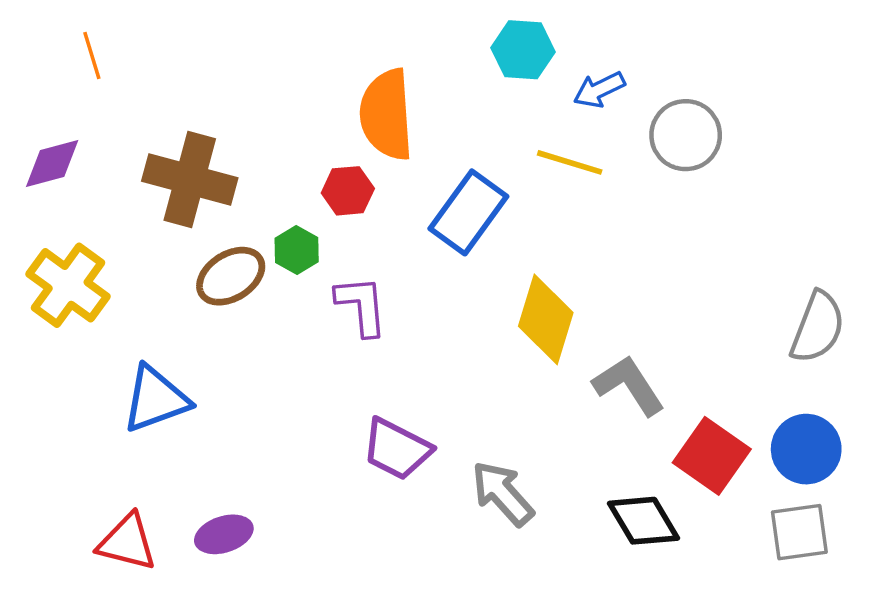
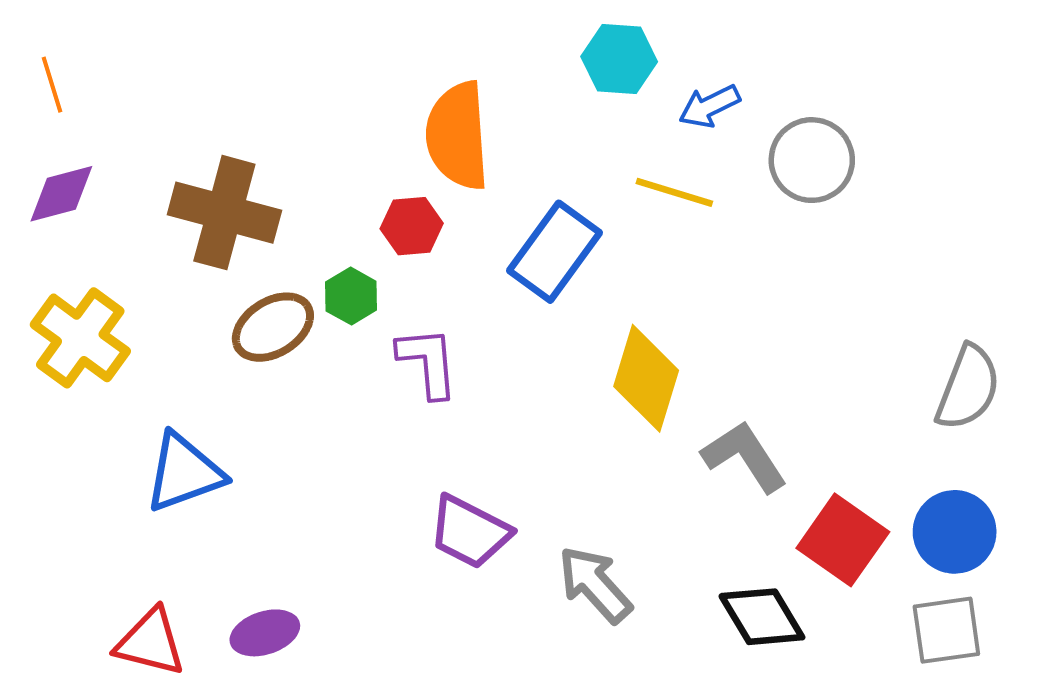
orange line: (92, 56) -> (52, 85), moved

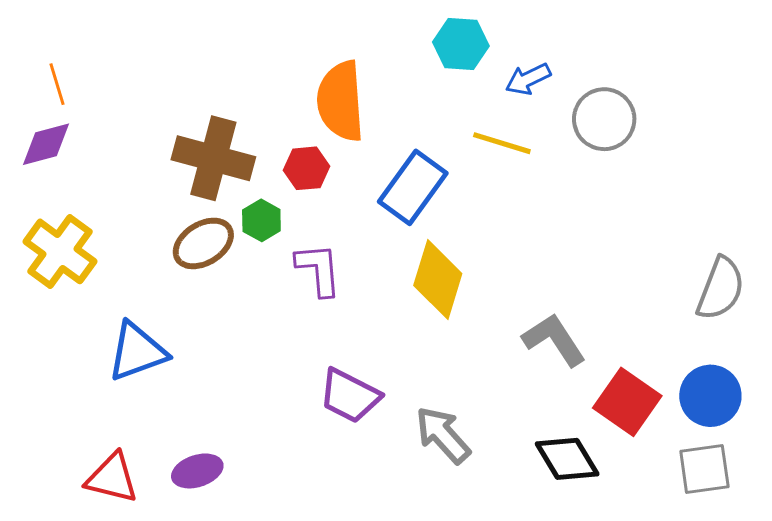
orange line: (52, 85) -> (57, 84), moved
brown cross: (224, 213) -> (213, 158), moved
yellow diamond: (646, 378) -> (438, 280), moved

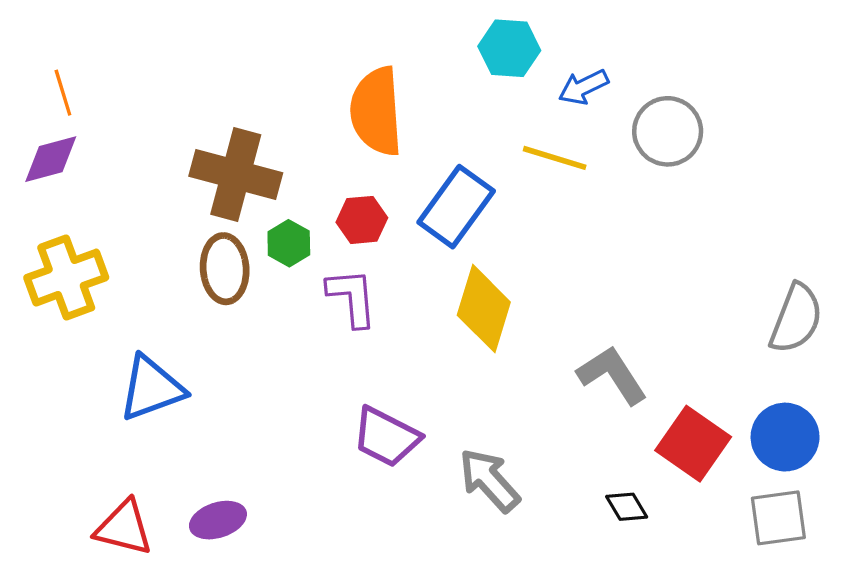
red hexagon: (307, 168) -> (362, 220), moved
brown ellipse: (203, 243) -> (225, 269), turned -62
yellow cross: (60, 251) -> (66, 278), turned 34
black diamond: (567, 459) -> (627, 507), size x0.6

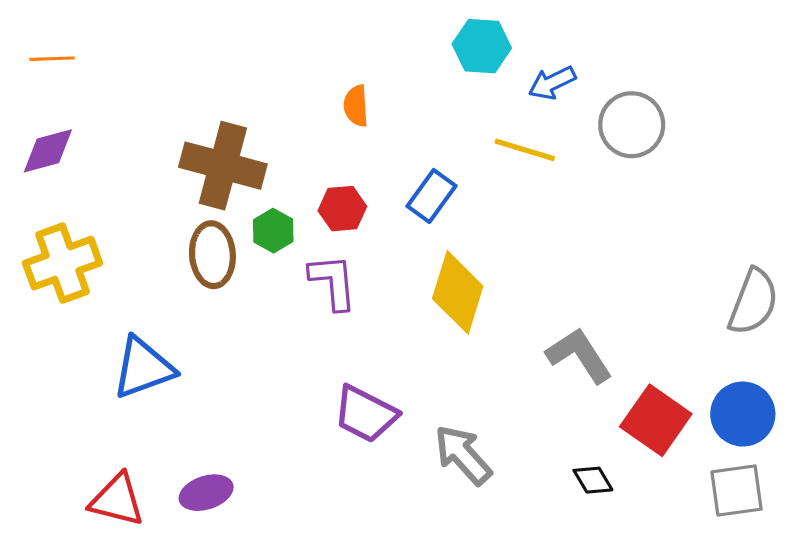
orange line: (63, 93) -> (52, 59), moved, turned -75
orange semicircle: (376, 111) -> (356, 106), size x0.5
blue rectangle: (456, 207) -> (431, 196), size x0.7

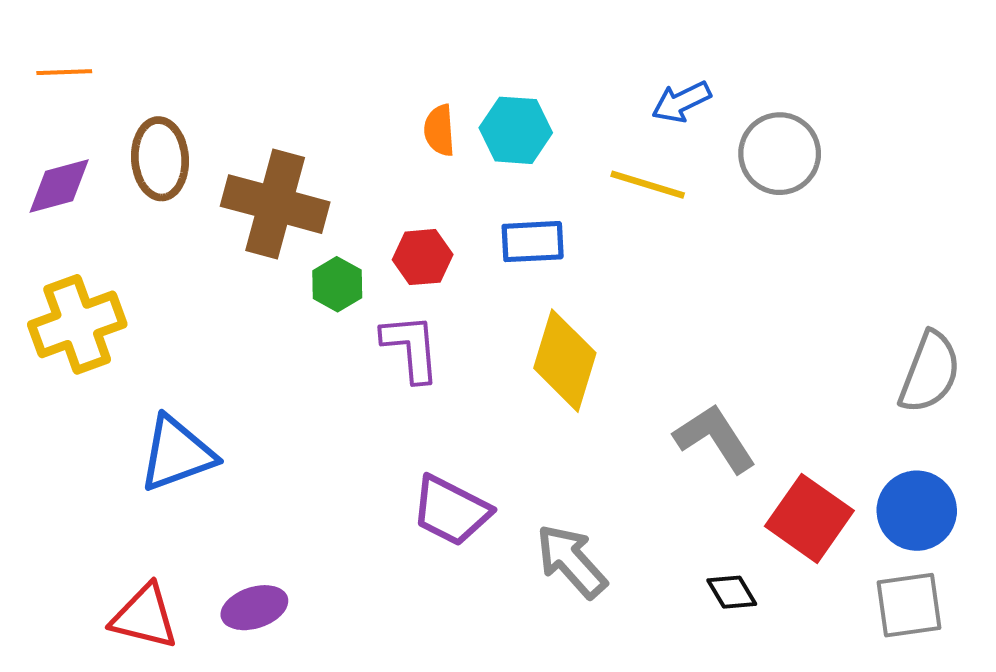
cyan hexagon: (482, 46) -> (516, 130), moved
blue rectangle: (431, 196) -> (533, 242), turned 51
brown ellipse: (212, 255) -> (160, 159), moved

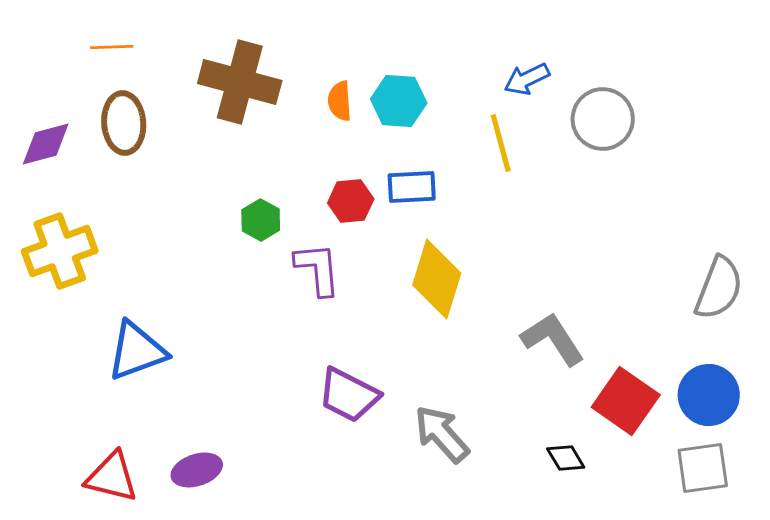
orange line: (64, 72) -> (112, 47), moved
yellow line: (648, 185) -> (501, 143), turned 58
brown cross: (275, 204) -> (240, 82), moved
red hexagon: (423, 257) -> (351, 201), moved

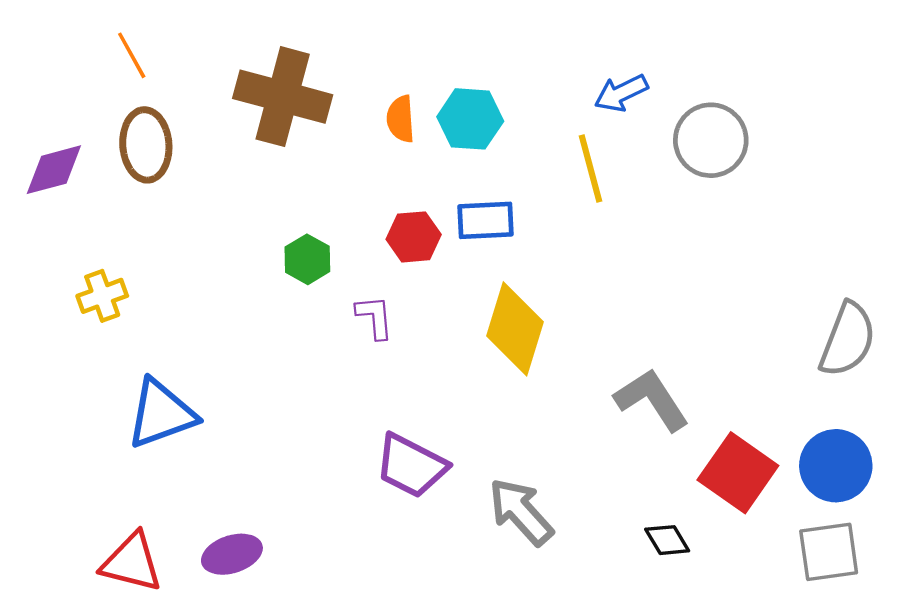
orange line: (112, 47) -> (132, 55), turned 63
yellow cross: (60, 251) -> (102, 296), moved, size x0.6
purple L-shape: (318, 269) -> (375, 317), size x0.7

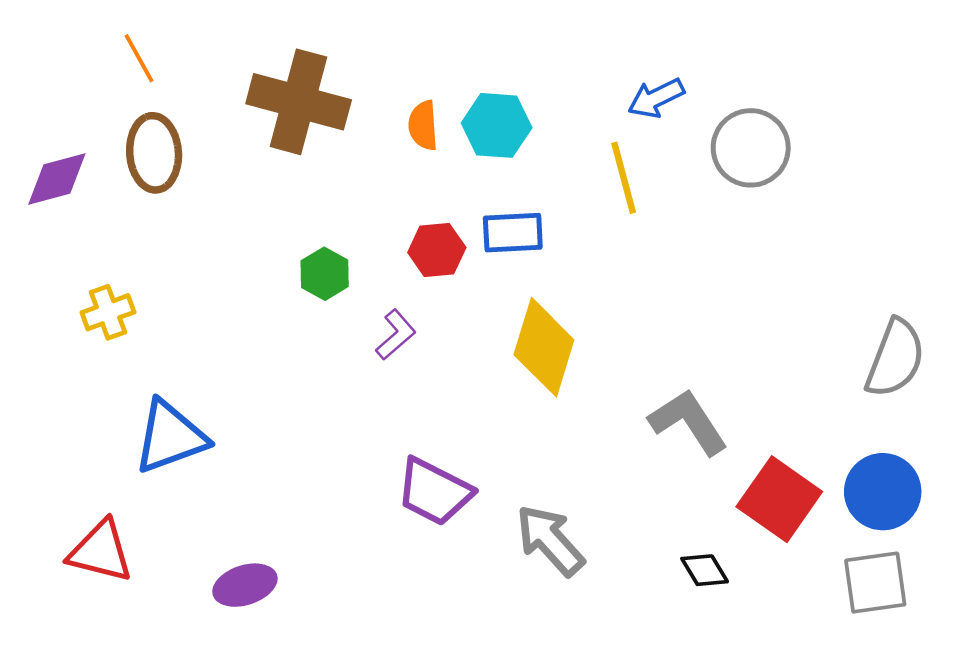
purple L-shape: (375, 317) -> (396, 335), turned 54
red triangle: (132, 562) -> (100, 551), moved

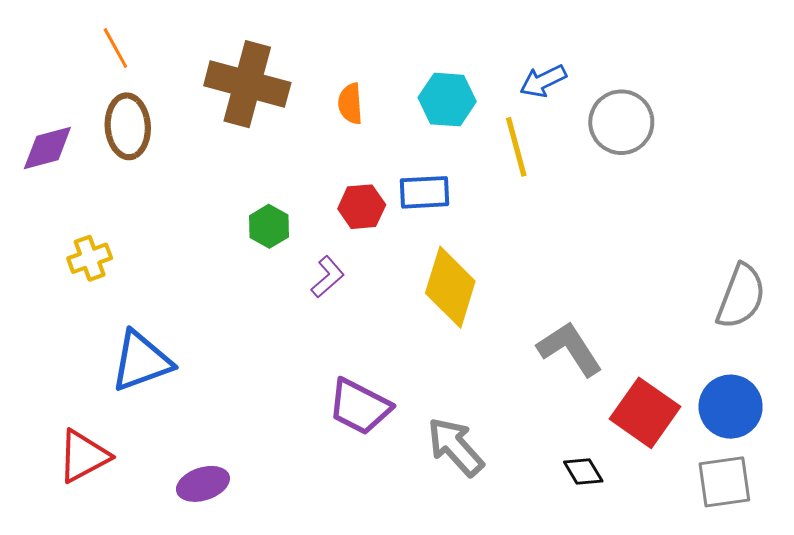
cyan hexagon: (497, 125) -> (447, 100), moved
red triangle: (100, 551) -> (83, 456), turned -42

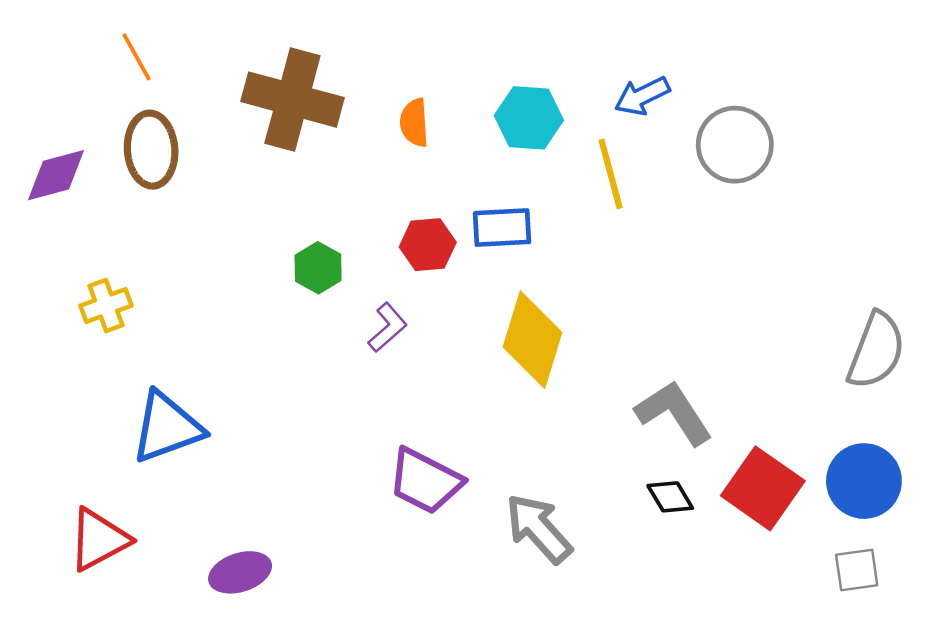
black diamond: (583, 472) -> (670, 497), moved
gray square: (724, 482) -> (857, 570), size x0.7

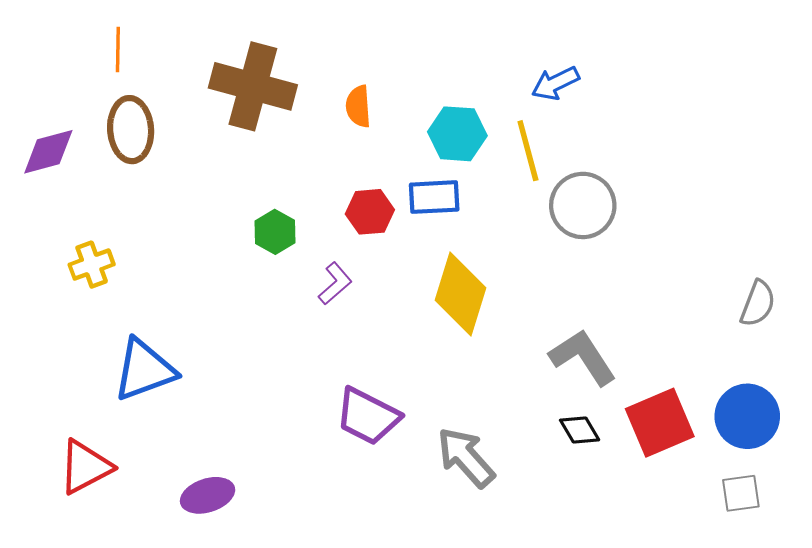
orange line: (136, 57) -> (118, 49), turned 30
cyan hexagon: (529, 118) -> (457, 134), moved
gray circle: (735, 145) -> (583, 205), moved
gray semicircle: (876, 351) -> (758, 304), size x0.7
red square: (763, 488) -> (660, 423), turned 32

